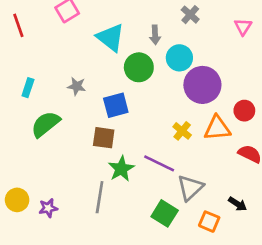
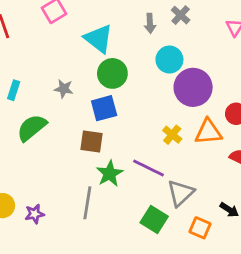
gray arrow: (155, 35) -> (150, 23), moved
green circle: (139, 67) -> (112, 73), moved

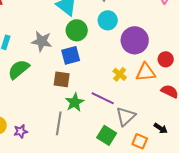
cyan circle: (169, 60) -> (108, 20), moved
gray star: (64, 89) -> (42, 41), size x1.5

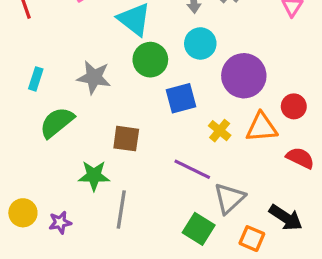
blue square: (71, 55) -> (181, 98), moved
green star: (75, 102) -> (94, 176), moved, turned 30
black arrow: (161, 128) -> (286, 218), size x1.5

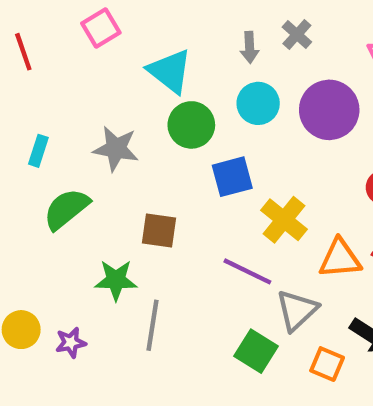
purple circle: (244, 76) -> (329, 110), moved
orange triangle: (262, 127) -> (340, 259), moved
yellow cross: (220, 131) -> (284, 220), size x1.5

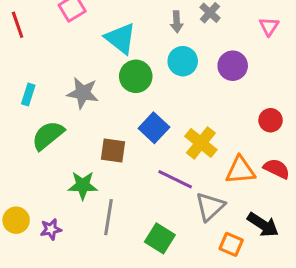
purple circle: (329, 110) -> (233, 66), size x0.7
blue square: (232, 177) -> (154, 128), moved, turned -32
green square: (256, 351) -> (160, 238), moved

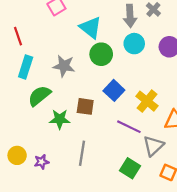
gray arrow: (177, 22) -> (130, 16), size x1.5
red line: (18, 25) -> (18, 36), moved
cyan rectangle: (28, 94) -> (26, 67), size x1.5
green star: (83, 185) -> (60, 119), moved
green square: (160, 238) -> (130, 168), moved

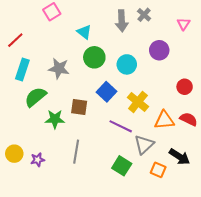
cyan triangle: (91, 28) -> (84, 32), size x0.7
red line: (18, 36) -> (15, 40), turned 66
cyan circle: (134, 44) -> (127, 64), moved

